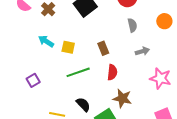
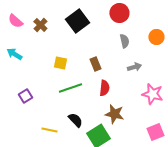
cyan arrow: (46, 41) -> (14, 54), moved

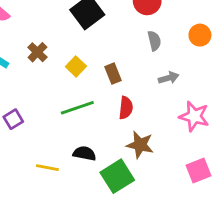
brown cross: (40, 25) -> (37, 52), moved
yellow square: (60, 63) -> (76, 66), moved, turned 32
black semicircle: (75, 120) -> (84, 153), turned -35

